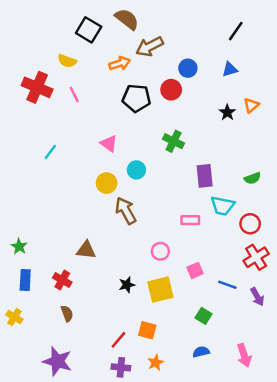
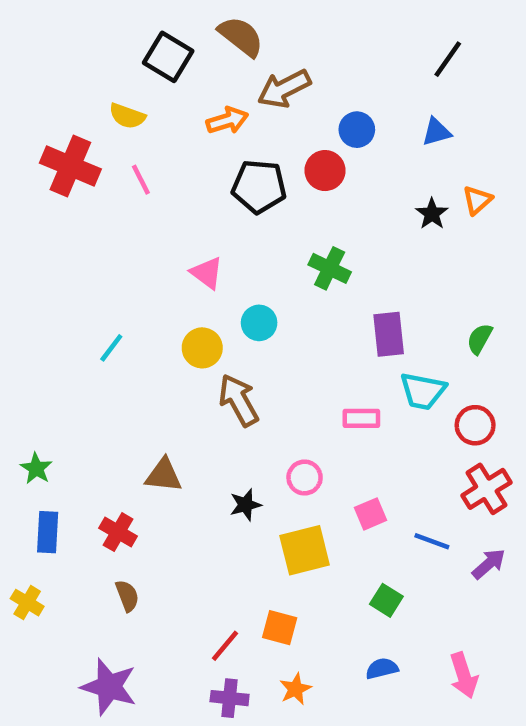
cyan line: (50, 152) -> (111, 348), moved
green semicircle: (253, 178) -> (480, 339), turned 140
black star: (127, 285) -> (245, 505), moved
purple arrow: (257, 297) -> (489, 564), turned -102

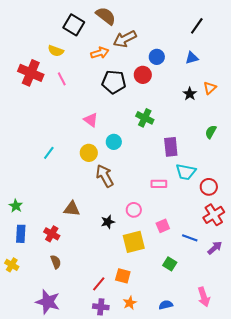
green semicircle: (480, 339) -> (211, 132), moved
blue semicircle: (382, 669) -> (166, 305), moved

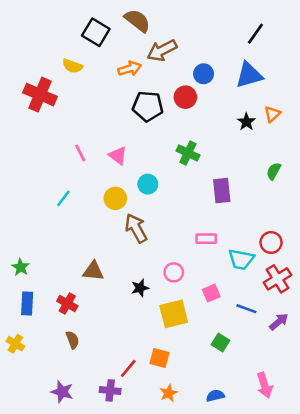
blue triangle: (192, 58) -> (249, 75), size x1.6
pink line: (62, 79) -> (80, 153), moved
cyan trapezoid: (186, 172) -> (241, 259), moved
purple star: (48, 302) -> (62, 392), size x0.7
purple cross: (101, 307) -> (110, 390), moved

